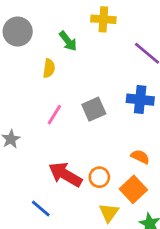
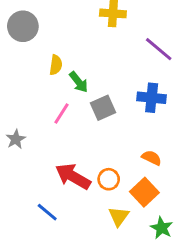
green arrow: (68, 41) -> (79, 82), moved

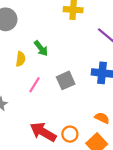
yellow semicircle: (56, 65) -> (21, 59), moved
green arrow: (79, 82) -> (41, 48), moved

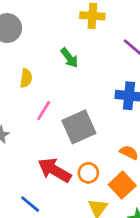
green arrow: (41, 48) -> (69, 58), moved
gray square: (66, 80) -> (79, 127), moved, size x1.4

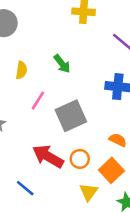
green arrow: (69, 58) -> (62, 64), moved

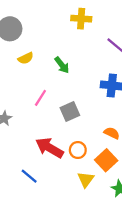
yellow semicircle: (21, 70) -> (26, 58), moved, turned 56
gray square: (71, 116) -> (70, 112), size x0.7

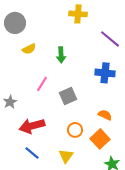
green arrow: (62, 65) -> (61, 55), turned 35
red arrow: (49, 148) -> (32, 126), moved, turned -45
yellow triangle: (86, 179) -> (66, 156), moved

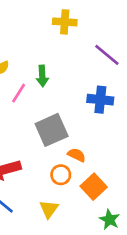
pink line: (42, 84) -> (19, 93), moved
gray square: (68, 96) -> (52, 130), size x1.4
orange semicircle: (105, 115) -> (77, 155), moved

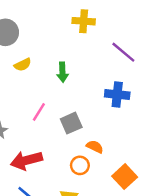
pink line: (19, 93) -> (39, 112), moved
gray square: (52, 130) -> (71, 123), size x0.7
orange square: (94, 187) -> (125, 177), moved

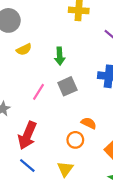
gray square: (71, 123) -> (67, 86), moved
red arrow: (26, 160) -> (27, 135), turned -52

